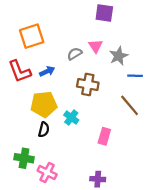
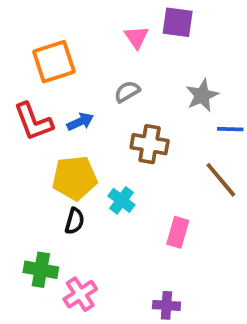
pink triangle: (95, 46) -> (136, 37), moved
pink cross: (47, 173) -> (80, 294), turned 30

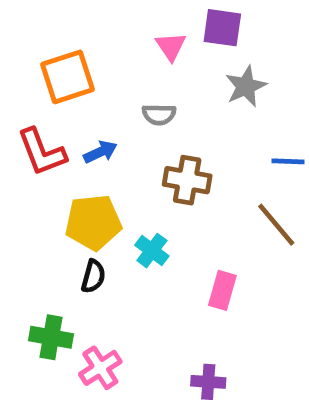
gray semicircle: (127, 92) -> (159, 114), turned -148
gray star: (202, 95) -> (246, 86), moved

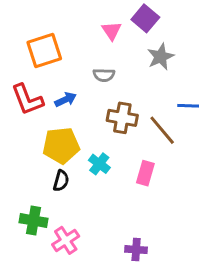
purple square: (222, 28) -> (145, 18), turned 32
brown line: (276, 225) -> (162, 130), moved
pink rectangle: (222, 290) -> (145, 173), moved

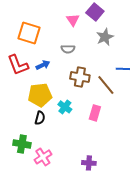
orange square: (44, 51) -> (29, 33), turned 35

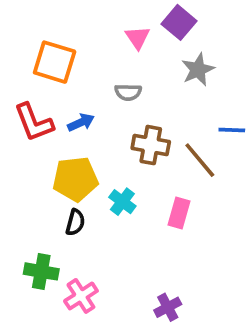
purple cross: (89, 163) -> (168, 307), turned -32

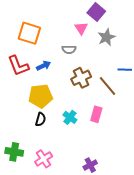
pink triangle: (138, 37) -> (81, 28), moved
brown cross: (151, 145) -> (81, 78), turned -36
cyan cross: (122, 202) -> (70, 117), moved
green cross: (41, 271) -> (14, 152), moved

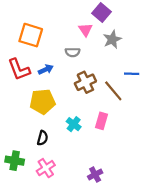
black semicircle: (41, 119) -> (43, 138), moved

